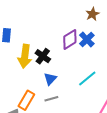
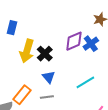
blue triangle: (50, 79) -> (49, 77), turned -32

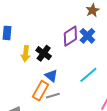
yellow arrow: (27, 51) -> (26, 54), size x0.7
orange rectangle: (22, 95) -> (40, 91), moved

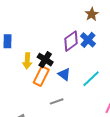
blue triangle: (51, 76) -> (64, 74), moved
orange rectangle: (40, 91) -> (41, 76), moved

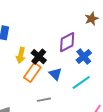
blue cross: (88, 40) -> (84, 57), moved

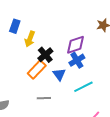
yellow arrow: (21, 55) -> (30, 39), moved
blue cross: (84, 57) -> (77, 60), moved

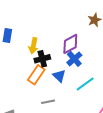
yellow arrow: (30, 39) -> (33, 46), moved
black cross: (45, 55) -> (42, 59), turned 35

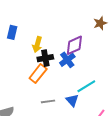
blue cross: (74, 59) -> (67, 60), moved
blue triangle: (59, 76) -> (72, 100), moved

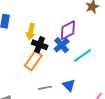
black cross: (45, 58) -> (40, 45), turned 35
cyan line: (86, 86) -> (82, 56), moved

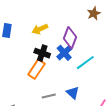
purple diamond: (68, 30) -> (70, 38), turned -40
yellow arrow: (31, 32) -> (40, 29), moved, turned 56

